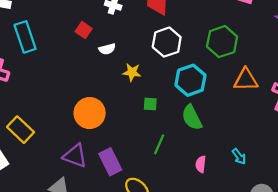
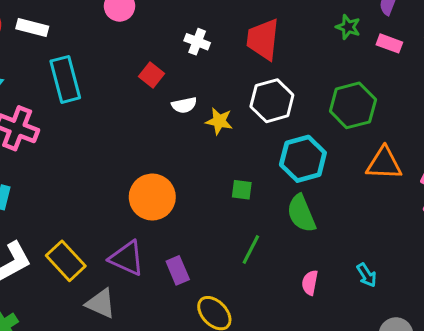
yellow star: (132, 72) -> (219, 121), moved
yellow rectangle: (21, 130) -> (66, 261), moved
purple rectangle: (110, 162) -> (178, 270), size x0.7

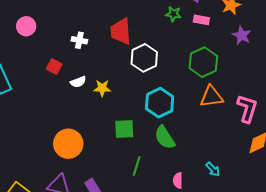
white hexagon: (272, 101) -> (144, 58), moved
green hexagon: (353, 105) -> (203, 62), moved
green square: (242, 190) -> (124, 129), size x1.5

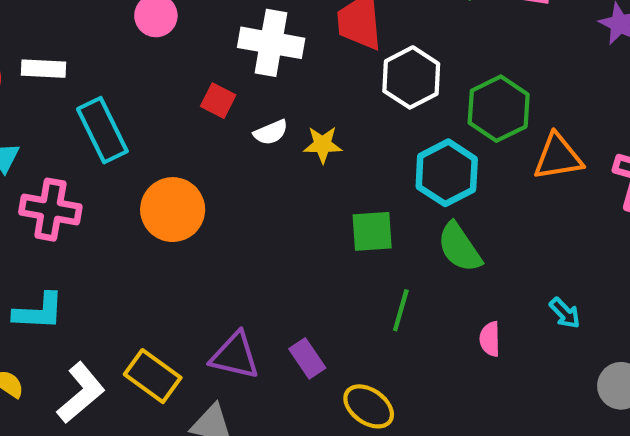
white cross: (79, 40) -> (271, 43), size x1.8
green hexagon: (203, 62) -> (499, 109), moved
orange circle: (68, 144) -> (173, 210), moved

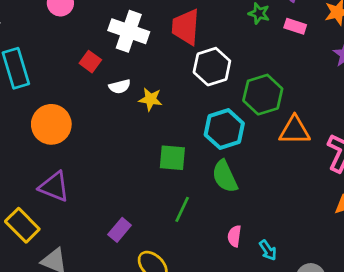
cyan arrow: (565, 313) -> (268, 250), moved
purple triangle: (235, 356) -> (54, 187), moved
purple rectangle: (307, 358) -> (120, 230), turned 65

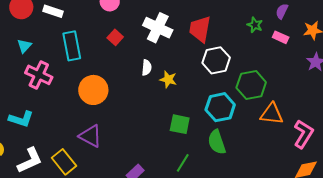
red square: (90, 62) -> (115, 37), moved
white semicircle: (120, 86) -> (147, 68), turned -77

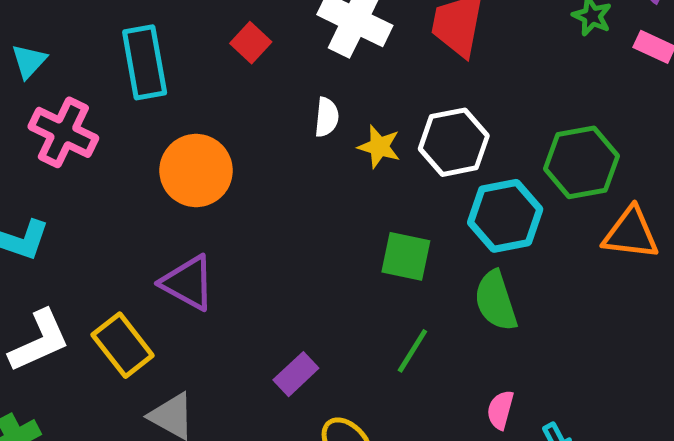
white hexagon: (216, 60) -> (454, 142), moved

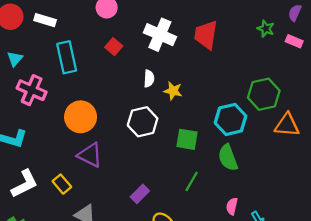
white hexagon: (454, 142) -> (143, 122), moved
orange circle: (196, 171) -> (81, 117), moved
yellow rectangle: (123, 345) -> (62, 184), size x0.7

